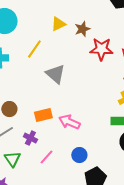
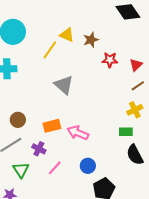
yellow triangle: (58, 24) -> (67, 35), turned 49
yellow line: (34, 49) -> (50, 50), moved
red star: (101, 49) -> (110, 60), size x0.7

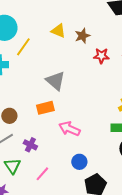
yellow line: (50, 50) -> (23, 47), moved
orange rectangle: (52, 126) -> (45, 108), moved
pink line: (55, 168) -> (42, 174), moved

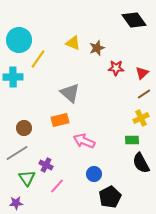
purple cross: (30, 145) -> (46, 165), moved

